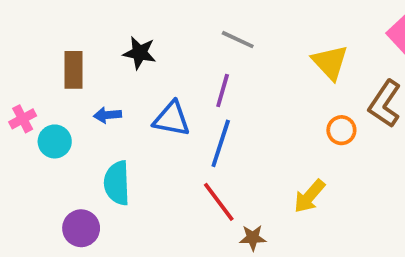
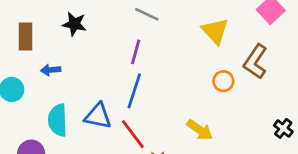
blue triangle: (172, 119) -> (98, 116), moved
yellow arrow: (309, 196) -> (200, 130), turned -96

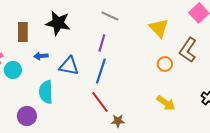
black star: (74, 24) -> (58, 23), size x1.4
blue triangle: (98, 116) -> (69, 66), moved
yellow arrow: (200, 130) -> (166, 103), moved

